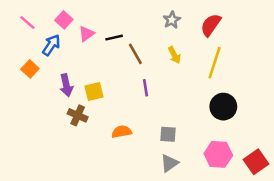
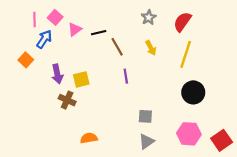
pink line: (27, 22) -> (34, 20), moved, turned 48
orange semicircle: (122, 132) -> (89, 138), moved

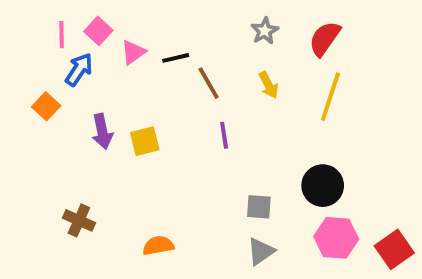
black circle: (193, 92) -> (323, 186), moved
brown cross: (67, 100) -> (79, 220), moved

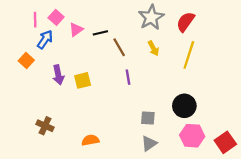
gray star: (265, 31) -> (151, 17), size x1.6

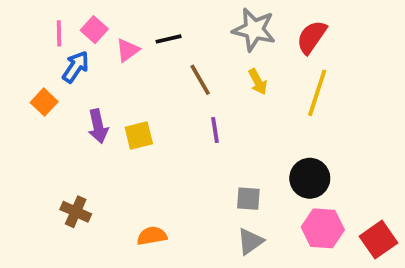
gray star: (151, 17) -> (254, 30), turned -30
black line: (100, 33) -> (169, 39), moved

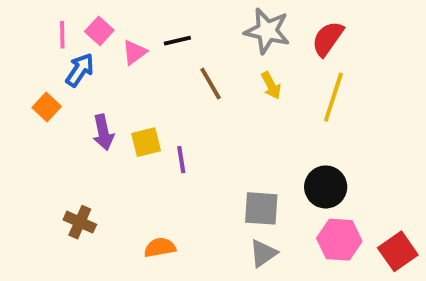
purple line: (215, 130) -> (181, 160), moved
gray square: (248, 199) -> (261, 208), size x1.4

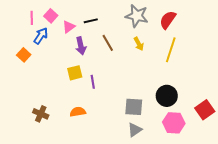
purple arrow: (103, 132) -> (81, 46), moved
orange semicircle: (160, 247) -> (78, 112), moved
red square: (398, 251) -> (205, 110), moved

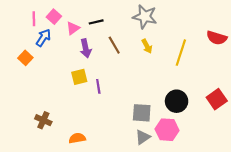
red semicircle: (168, 20) -> (217, 38), moved, turned -108
red square: (205, 110) -> (217, 99), moved
orange semicircle: (78, 112) -> (77, 138), moved
pink hexagon: (174, 123) -> (167, 130), moved

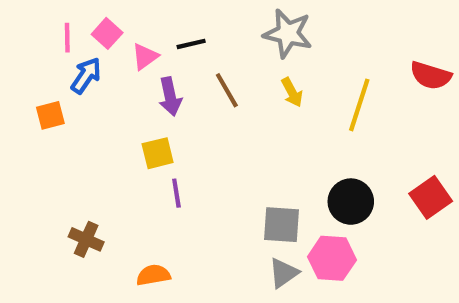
orange square: (25, 58) -> (50, 115), turned 32
purple line: (98, 86) -> (176, 193), moved

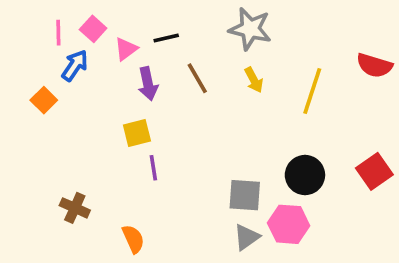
orange square: (50, 115) -> (44, 100), turned -30
orange semicircle: (153, 275) -> (133, 239), turned 76

